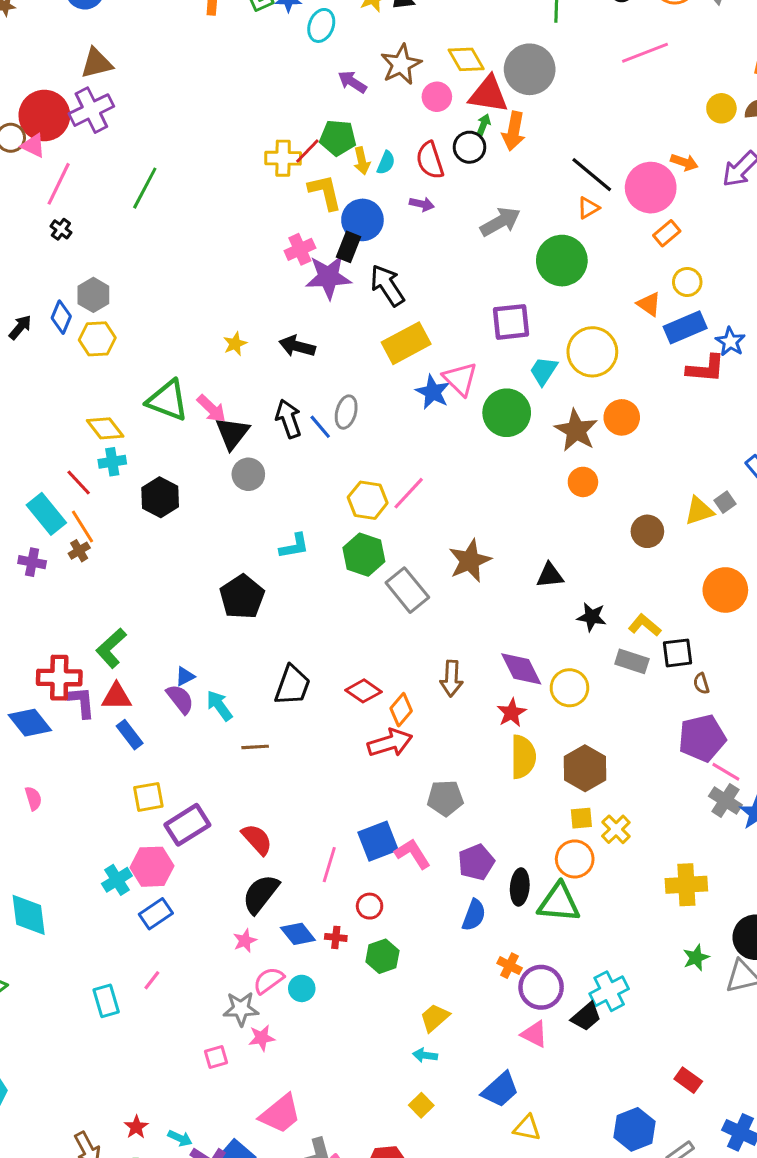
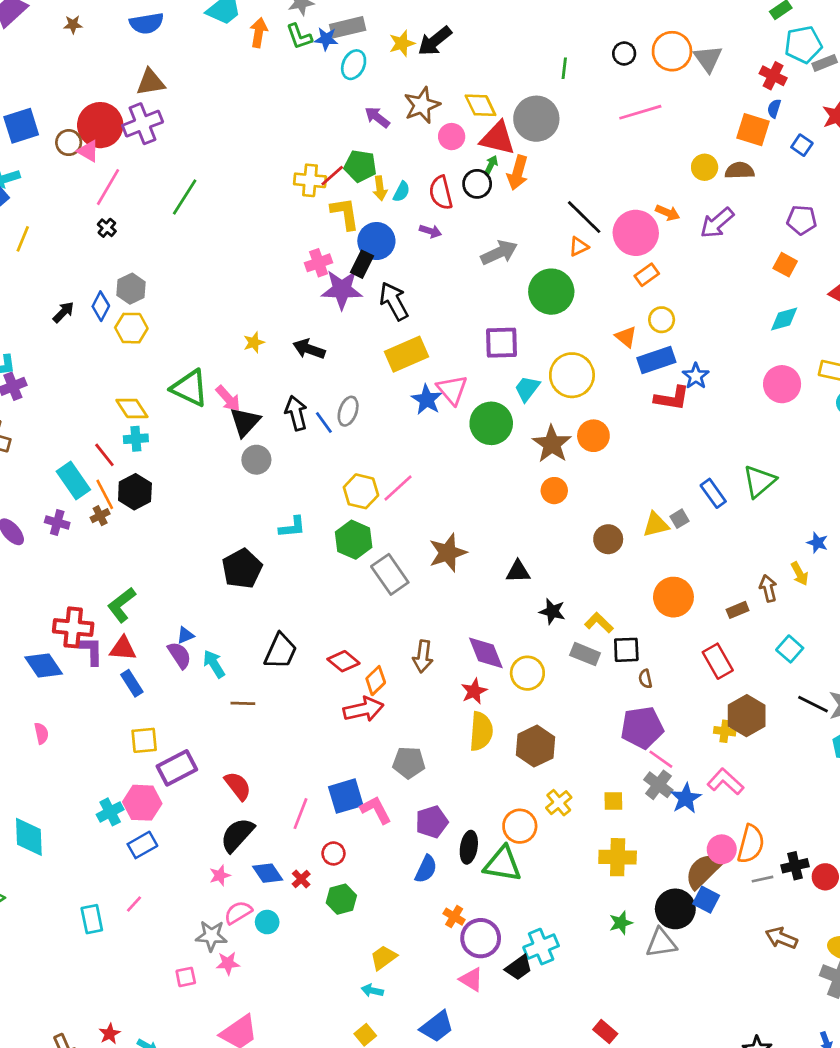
black hexagon: (160, 497) -> (135, 492), moved
yellow square: (581, 818) -> (613, 801), moved
red cross: (336, 937) -> (301, 879), turned 36

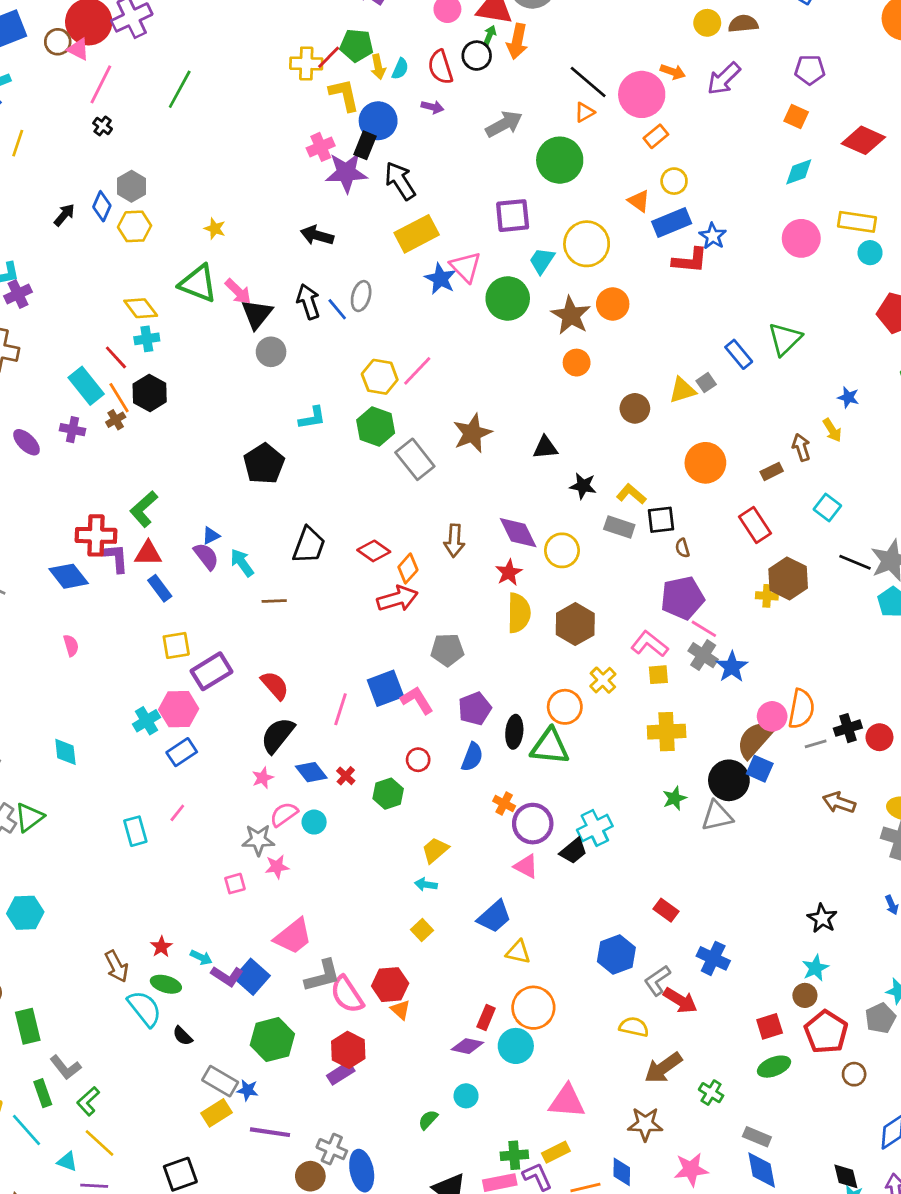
yellow star: (254, 342) -> (215, 229), moved, turned -30
pink L-shape: (725, 782) -> (649, 644), moved
cyan diamond: (29, 837) -> (65, 752), size x0.7
red circle: (333, 853) -> (418, 760), moved

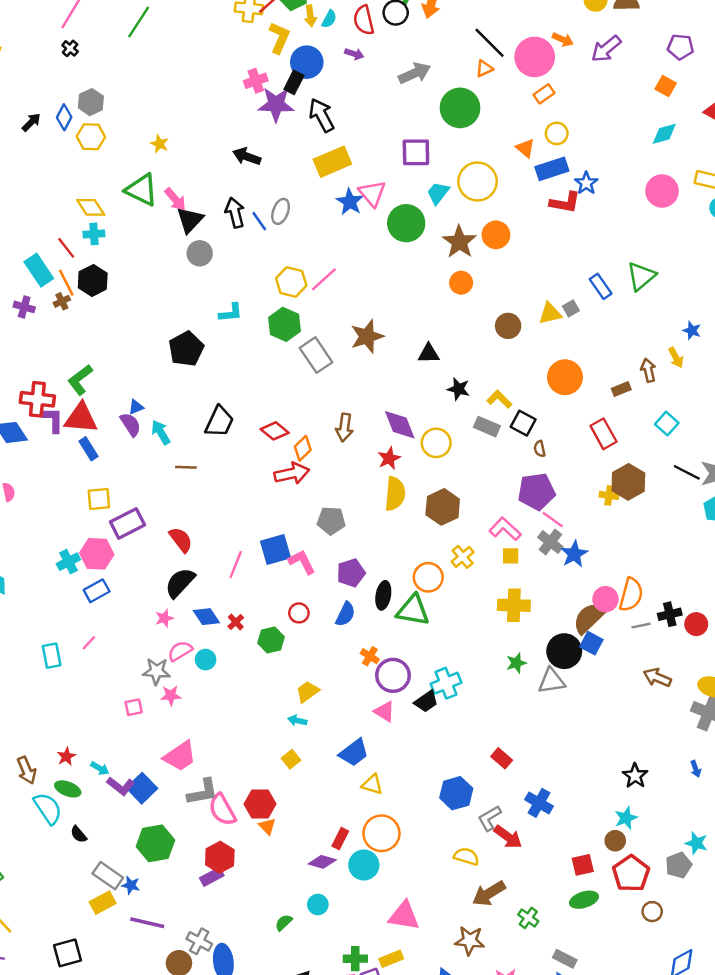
yellow L-shape: (344, 95) -> (279, 38), turned 32
black square: (661, 520) -> (523, 423), turned 30
red triangle: (148, 553) -> (81, 418), size x1.4

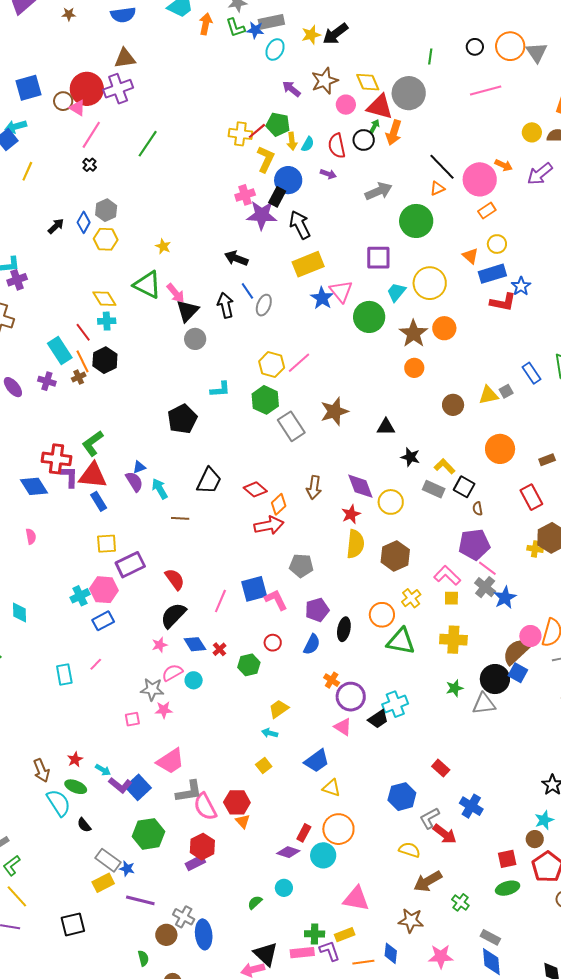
blue line: (259, 221) -> (247, 291), moved
green triangle: (413, 610) -> (401, 641), moved

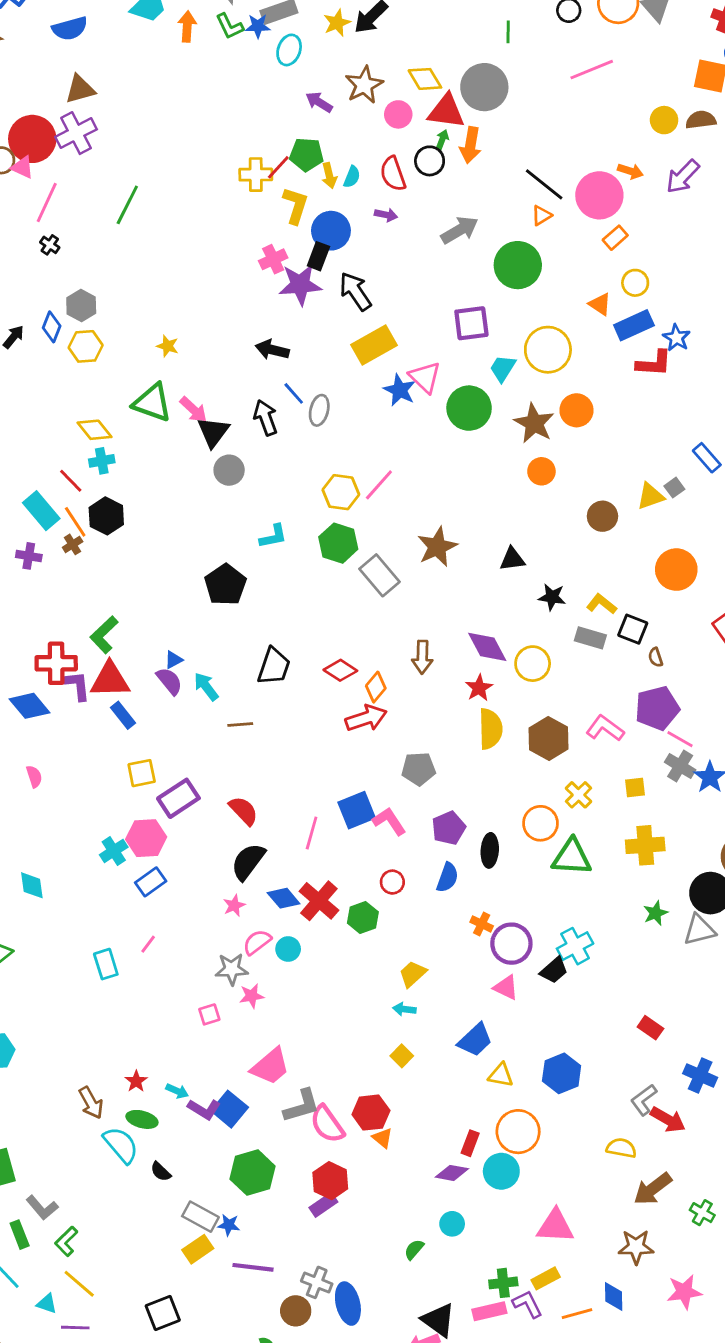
pink L-shape: (447, 575) -> (605, 728), moved
red cross: (220, 649) -> (319, 901), size x2.0
blue hexagon: (402, 797) -> (562, 1073), moved

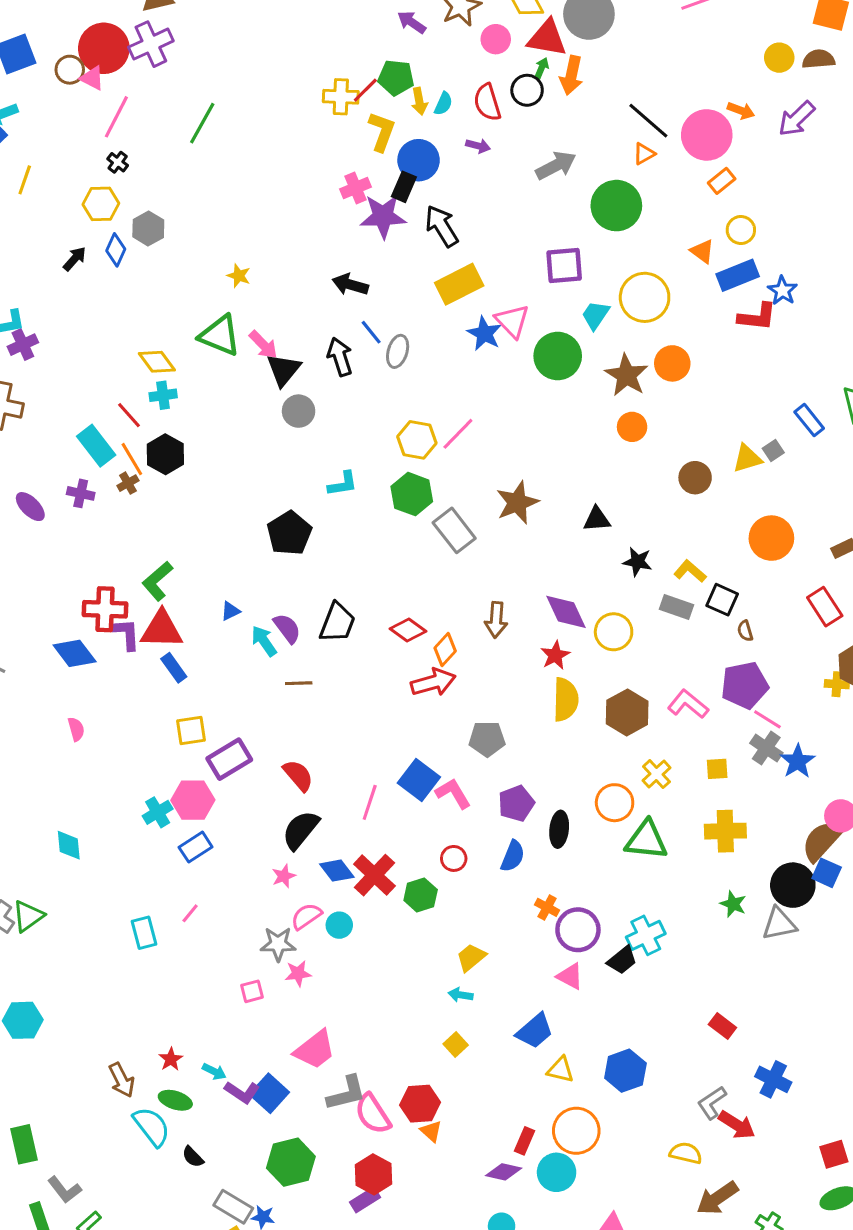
yellow hexagon: (86, 346) -> (101, 204), moved
purple semicircle: (169, 681) -> (287, 628), moved
blue square: (357, 810) -> (419, 780), turned -33
green star: (655, 913) -> (733, 904), turned -30

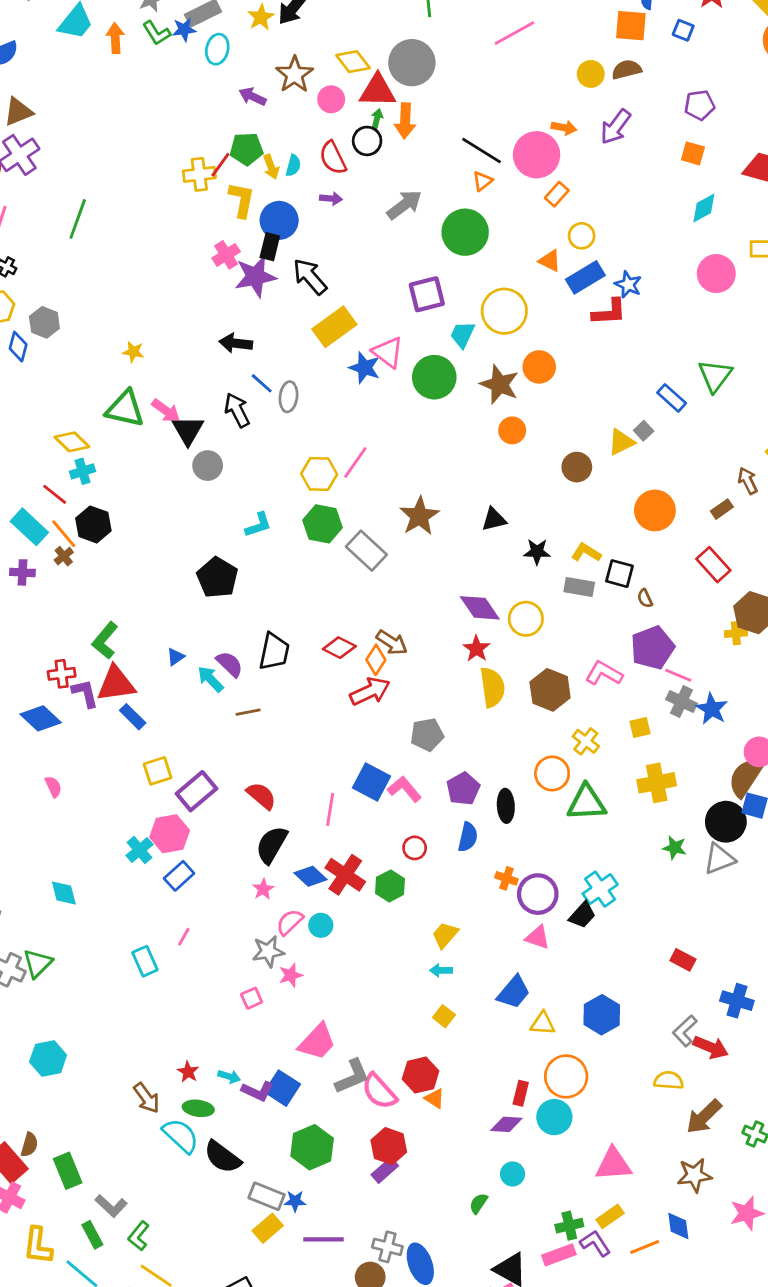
red cross: (105, 609) -> (62, 674), size x0.7
brown arrow: (496, 620) -> (392, 642), moved, turned -52
black semicircle: (193, 1157) -> (222, 1157), size x1.8

